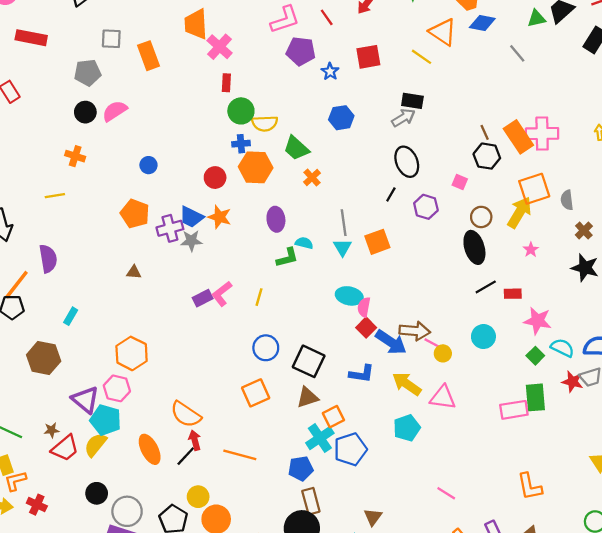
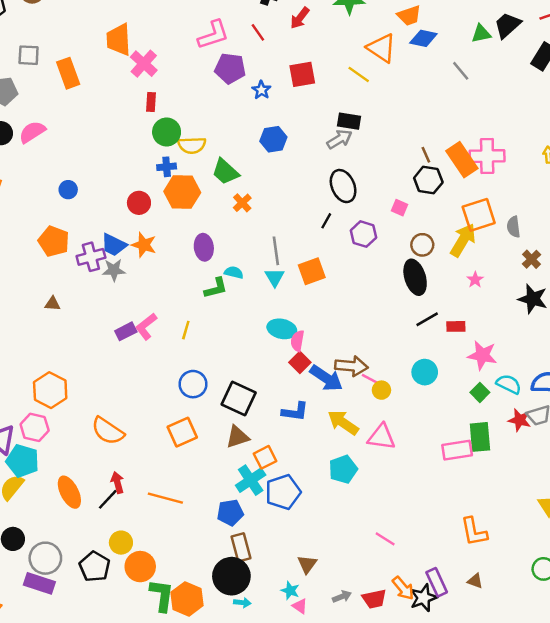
orange semicircle: (186, 414) -> (108, 431), moved

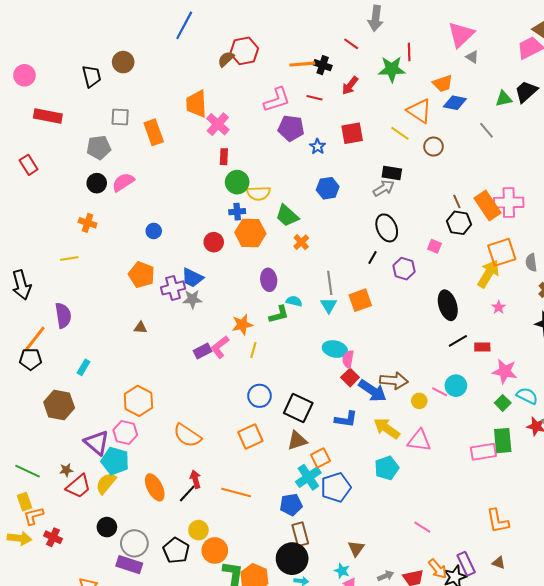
red line: (258, 32) -> (314, 98), turned -42
orange star: (144, 245) -> (242, 325), moved, turned -30
brown circle: (422, 245) -> (434, 147), moved
pink line: (371, 379) -> (440, 392), moved

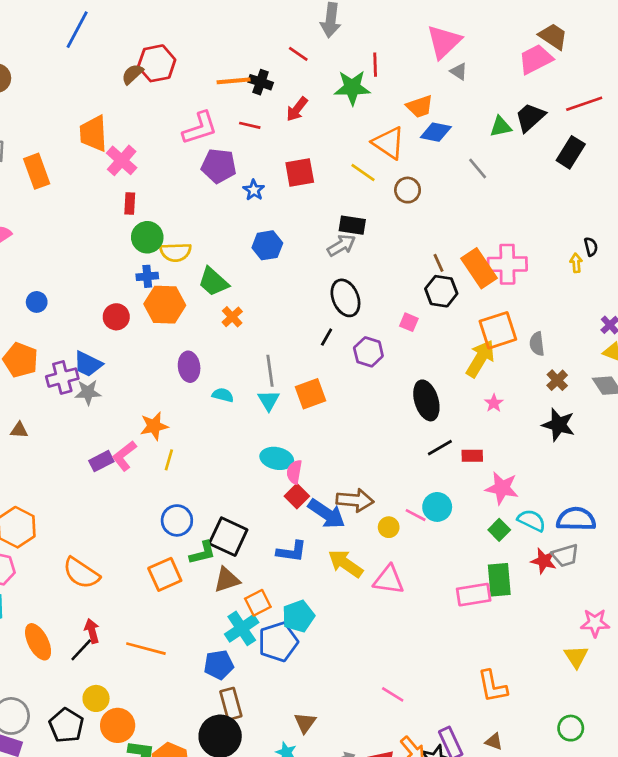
green L-shape: (279, 314) -> (203, 553), moved
cyan pentagon: (387, 468) -> (298, 616), moved

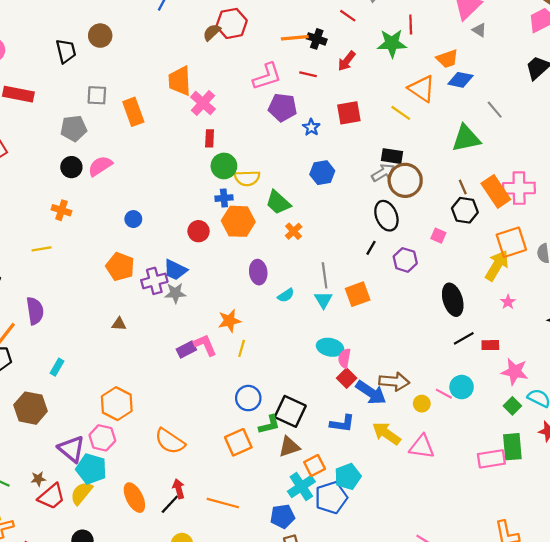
green triangle: (501, 127) -> (466, 138), moved, size x1.6
brown circle: (408, 190) -> (405, 180), moved, size x1.6
cyan semicircle: (223, 395) -> (286, 295), turned 133
pink L-shape: (124, 456) -> (205, 345), turned 105

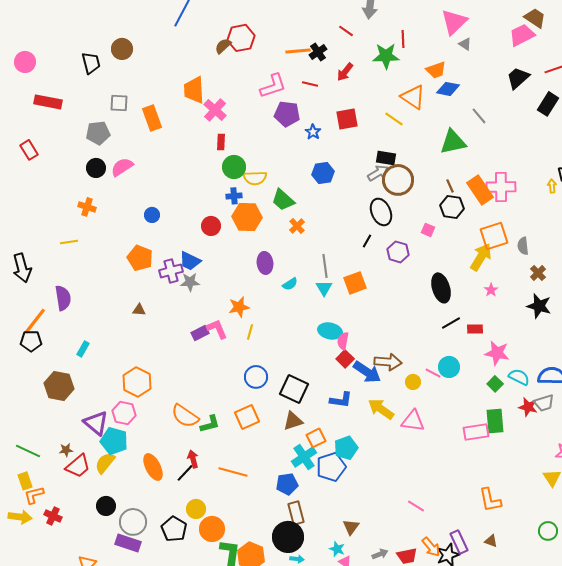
black cross: (317, 39) -> (318, 52), turned 36
green L-shape: (269, 425) -> (210, 424), moved

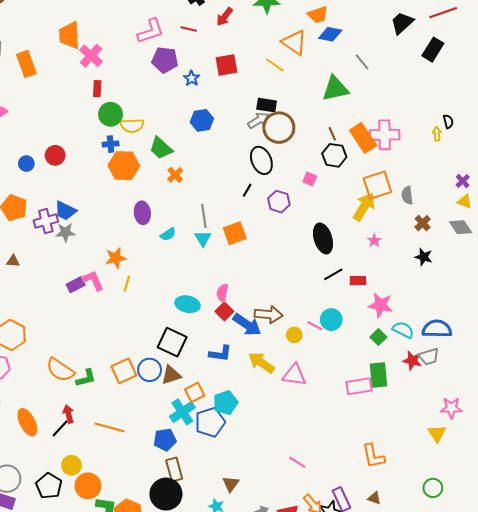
red circle: (211, 226) -> (55, 155), moved
black star: (539, 306) -> (424, 257), size x0.7
cyan ellipse: (330, 331) -> (188, 304), moved
blue circle: (256, 377) -> (150, 370), moved

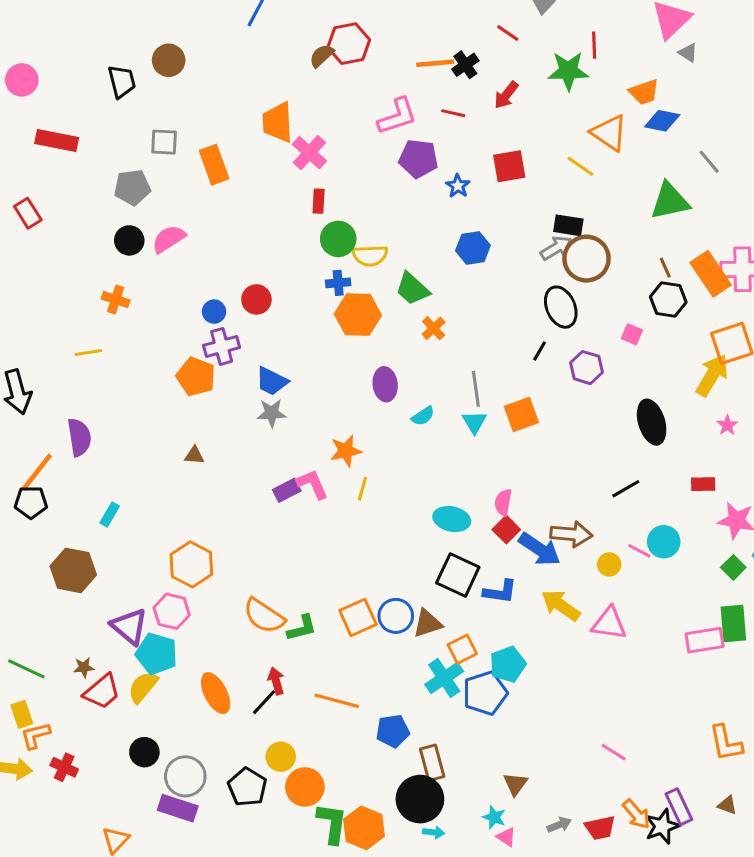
purple cross: (46, 221) -> (222, 346), moved
black line: (333, 274) -> (626, 489), moved
black square: (172, 342) -> (458, 575), moved
blue pentagon: (165, 440) -> (393, 731), moved

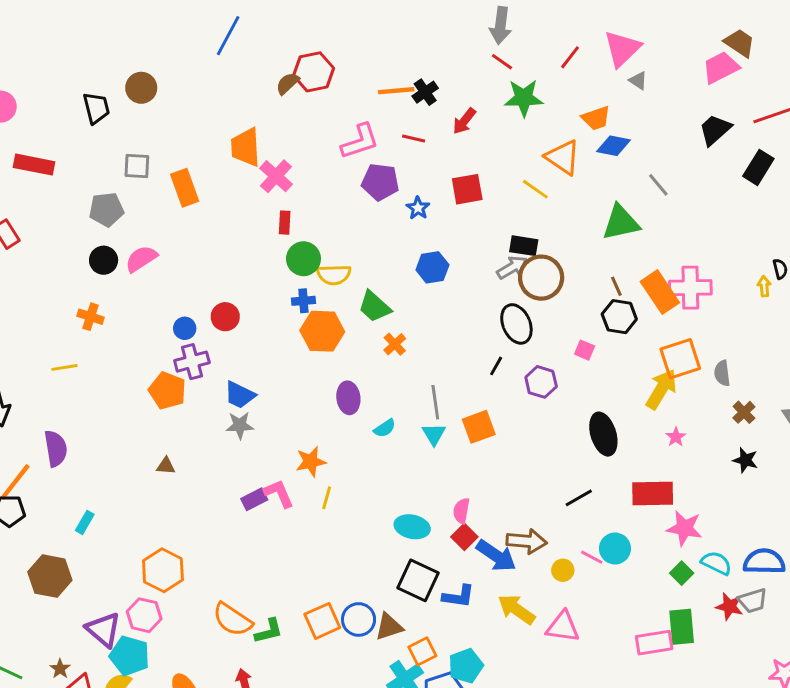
red line: (508, 33) -> (502, 62), moved
red line: (594, 45) -> (570, 57), moved, turned 40
red rectangle: (703, 484) -> (653, 493), size x1.8
brown star: (84, 667) -> (60, 669), turned -30

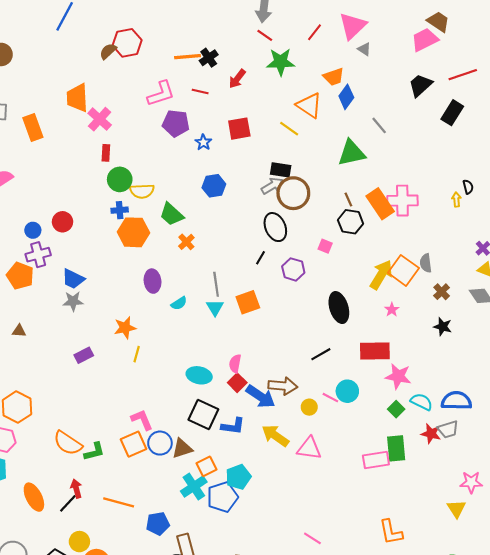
blue diamond: (614, 146) -> (346, 97), turned -65
orange square: (680, 359) -> (403, 270), moved, turned -36
pink L-shape: (279, 493) -> (142, 420), moved

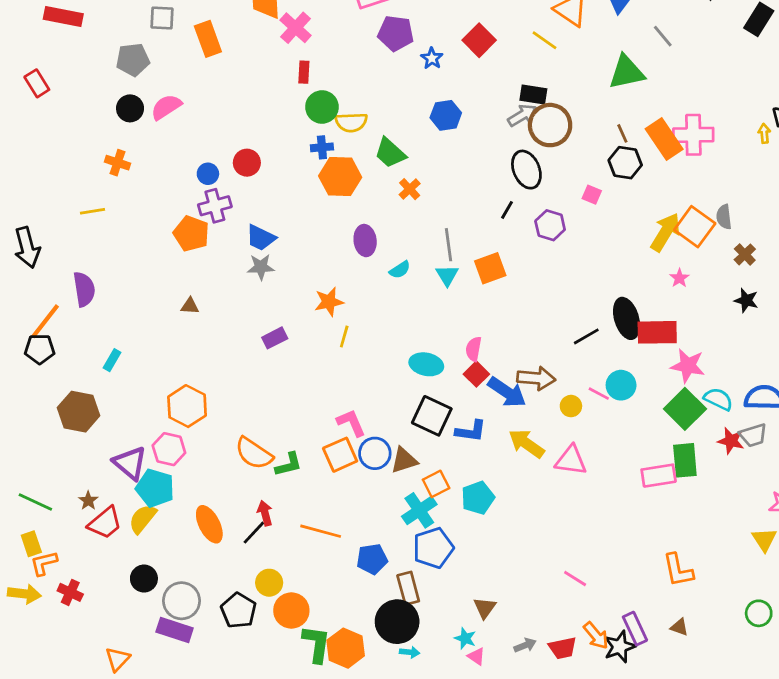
red square: (239, 129) -> (479, 40), turned -35
black ellipse: (339, 308) -> (627, 318), moved
green square: (396, 409) -> (685, 409), size x1.8
blue pentagon: (222, 497) -> (433, 548), moved

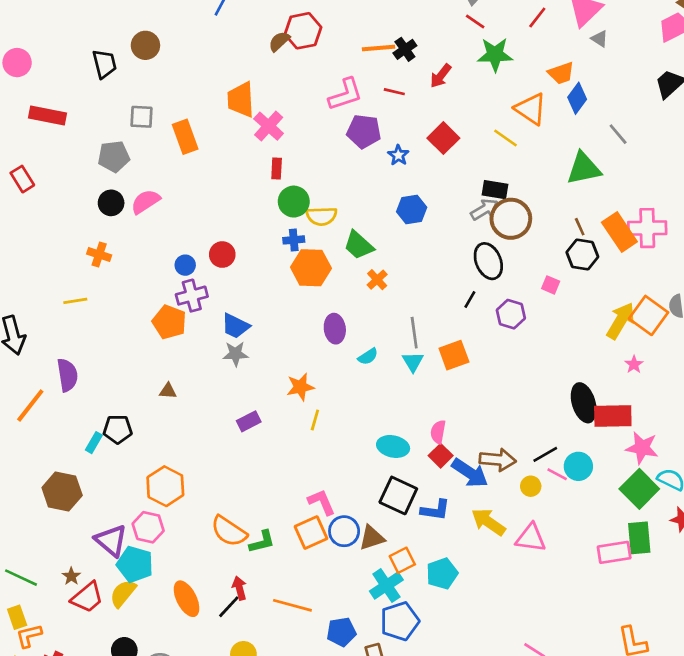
black line: (586, 336) -> (545, 454), moved
black pentagon: (40, 349) -> (118, 429), moved

